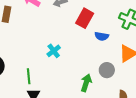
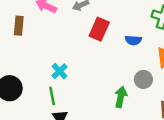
red rectangle: (85, 18) -> (99, 29), moved
cyan cross: (54, 51) -> (60, 71), moved

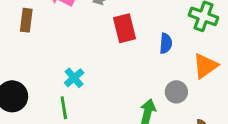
red rectangle: (99, 29) -> (125, 28), turned -40
blue semicircle: (133, 40) -> (166, 43), turned -91

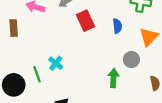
green line: (64, 108) -> (37, 74), moved

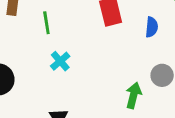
green line: (37, 74) -> (46, 23), moved

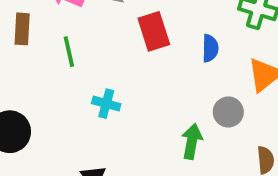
cyan cross: (60, 61) -> (106, 104), moved, turned -30

